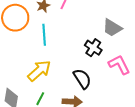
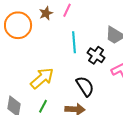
cyan line: (44, 35) -> (74, 42), moved

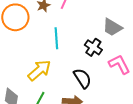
cyan line: (74, 42) -> (56, 38), moved

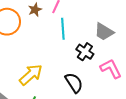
cyan line: (56, 38) -> (63, 29), moved

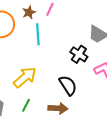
cyan line: (63, 29) -> (38, 34), moved

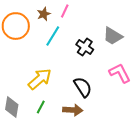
cyan line: (38, 34) -> (53, 36), turned 35
black cross: (79, 54) -> (85, 47), moved

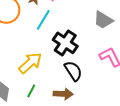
black cross: (85, 47) -> (65, 43), moved, size x1.4

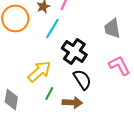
gray trapezoid: (103, 20) -> (112, 29), turned 50
green line: (31, 91) -> (49, 94), moved

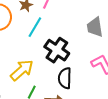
black semicircle: (82, 80) -> (65, 78), turned -145

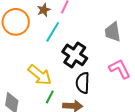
yellow arrow: (22, 70) -> (40, 75), turned 80

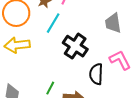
yellow arrow: (40, 75) -> (17, 45), moved, turned 135
black semicircle: (83, 83) -> (96, 74), moved

